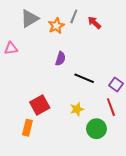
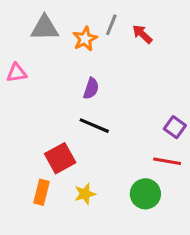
gray triangle: (30, 18) -> (45, 28), turned 30
black line: (84, 78) -> (94, 126), moved
red line: (111, 107) -> (167, 161), turned -60
yellow star: (77, 109) -> (85, 194), moved

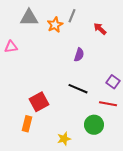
red arrow: (142, 34) -> (100, 29), moved
purple semicircle: (91, 88) -> (79, 55), moved
black line: (94, 126) -> (78, 89), moved
yellow star: (85, 194) -> (64, 139), moved

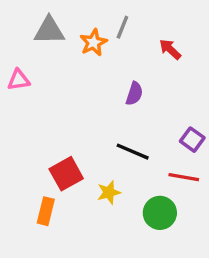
yellow star: (64, 139) -> (109, 192), moved

